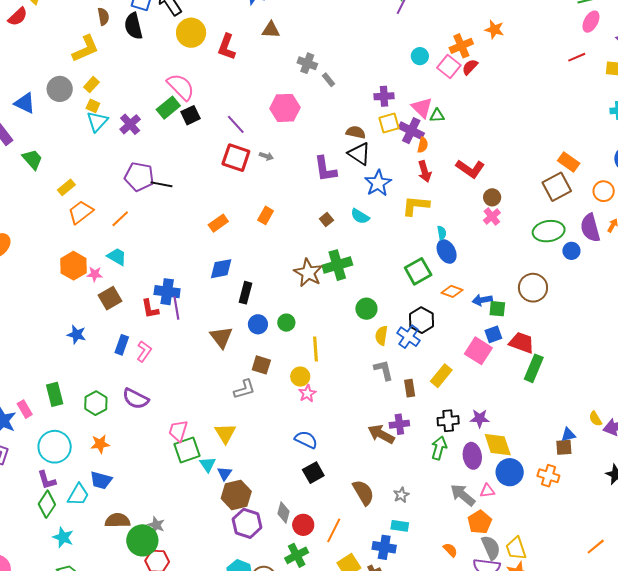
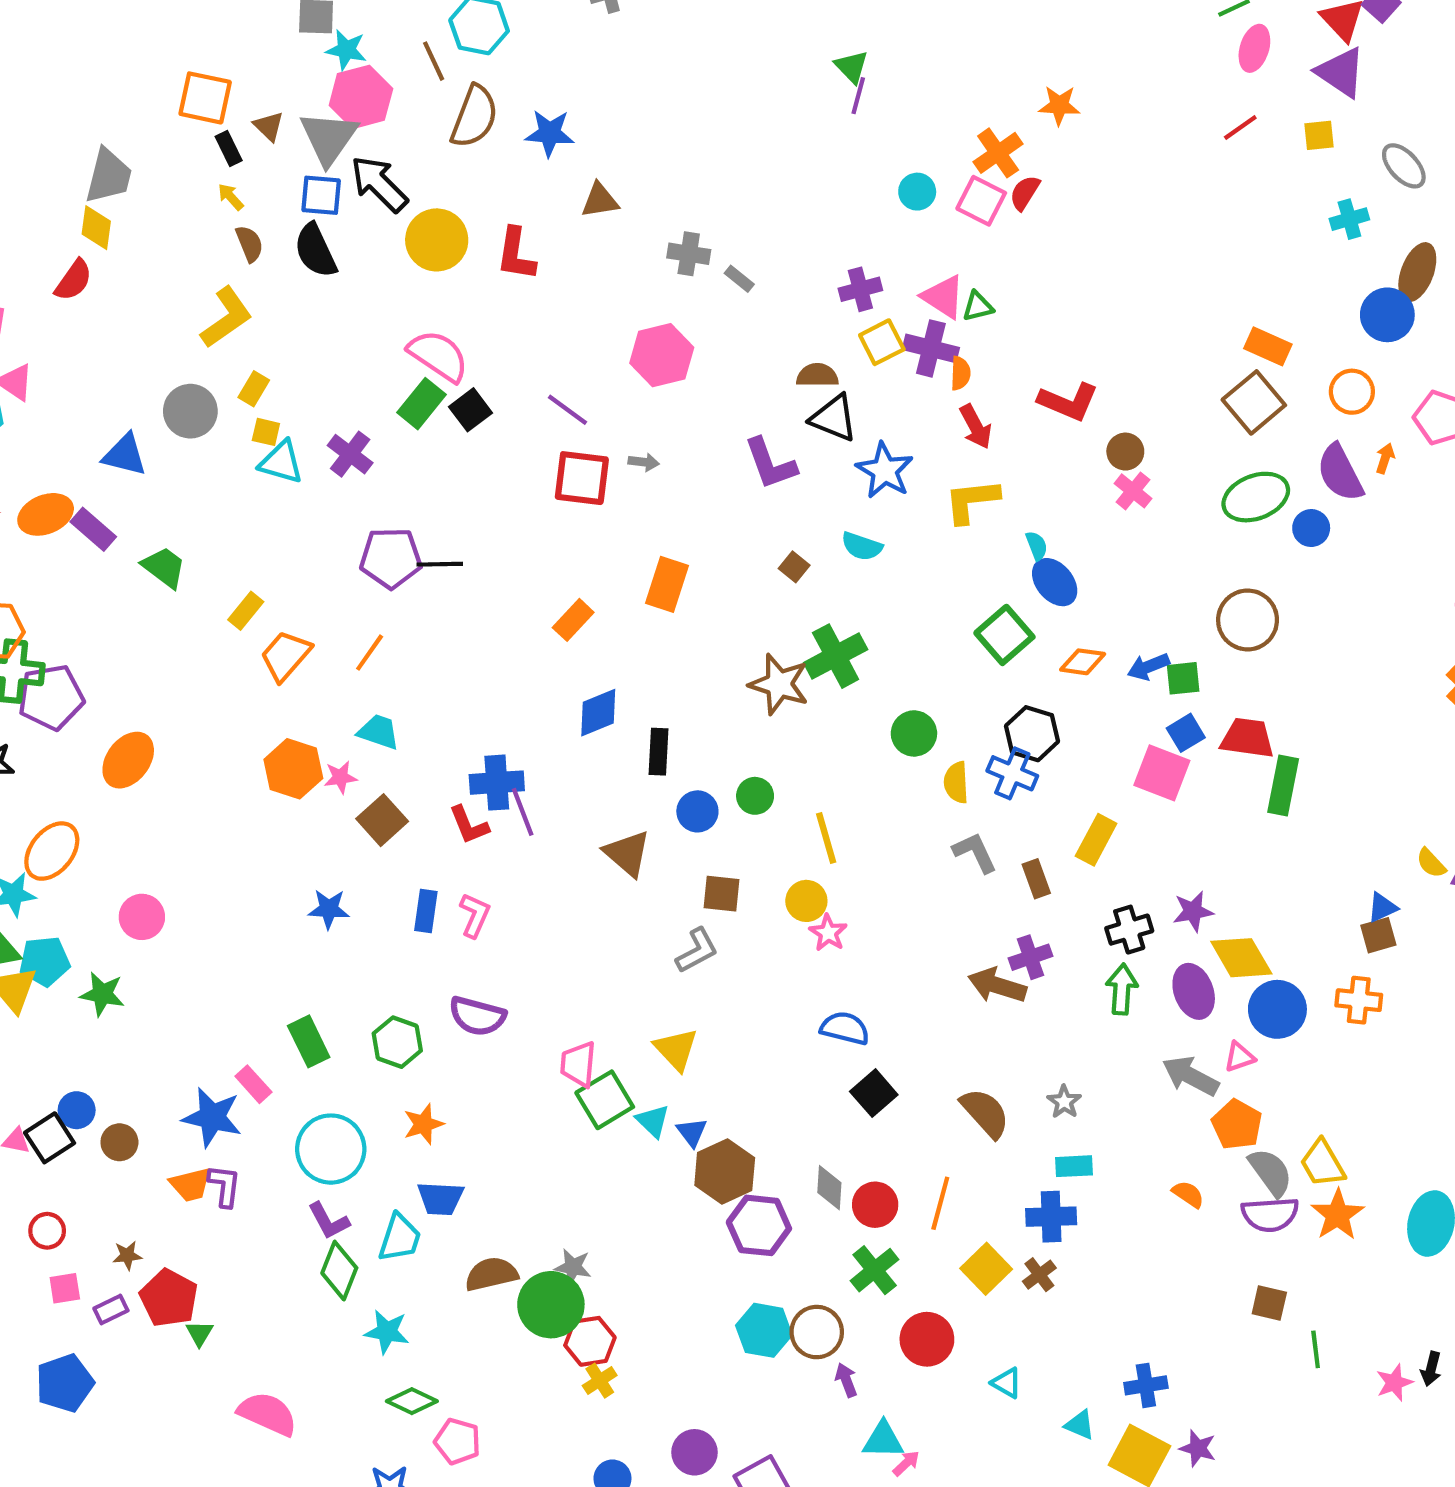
cyan triangle: (97, 121) -> (281, 462), turned -45
orange rectangle: (266, 215) -> (667, 584), size x1.4

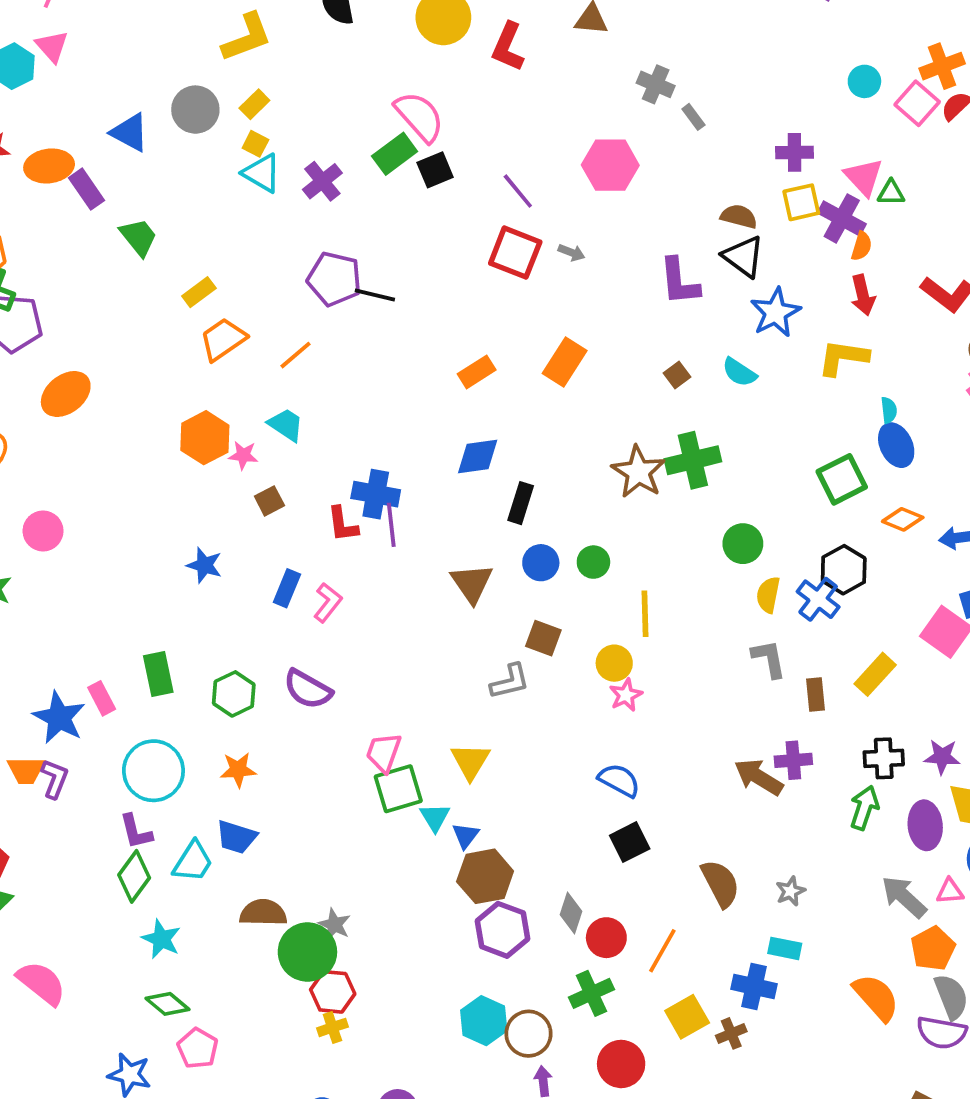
brown square: (382, 820) -> (269, 501), size x0.7
orange semicircle: (1188, 1194) -> (876, 997), size x1.8

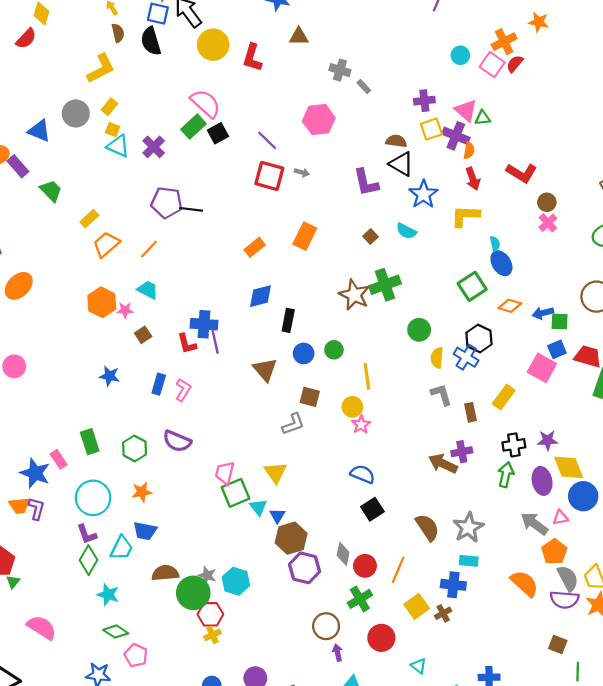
gray star: (790, 891) -> (468, 527), size x1.8
cyan hexagon: (484, 1021) -> (236, 581), moved

